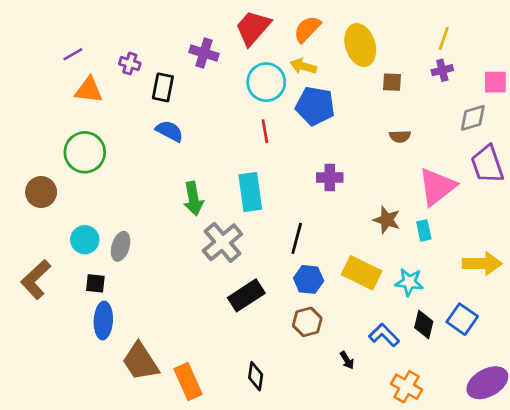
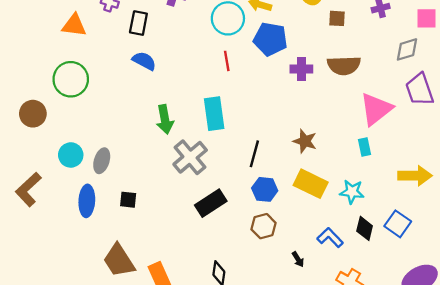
brown semicircle: (400, 136) -> (344, 65), size x1.8
purple cross: (330, 177) -> (301, 69), moved
brown star: (387, 220) -> (305, 141), moved
black square: (95, 283) -> (128, 200), moved
blue ellipse: (103, 321) -> (87, 201), moved

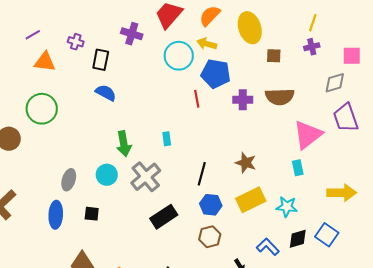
red line: (227, 61) -> (197, 99), moved
cyan rectangle: (214, 114) -> (167, 139), size x0.5
cyan circle: (71, 155) -> (107, 175), moved
yellow rectangle: (311, 184) -> (251, 200), turned -52
black diamond: (365, 228) -> (298, 239), turned 60

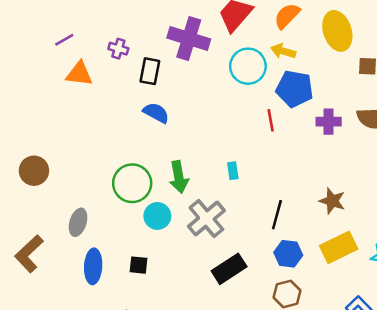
purple cross: (132, 34) -> (189, 38), size x1.5
green circle: (42, 109) -> (132, 183), moved
gray ellipse: (69, 180) -> (78, 222), moved

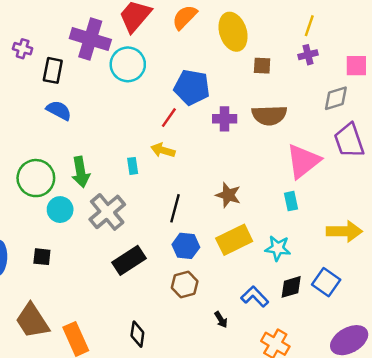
yellow arrow: (283, 51) -> (163, 150), moved
cyan circle: (248, 66) -> (128, 64), moved
red line: (271, 120) -> (169, 118), turned 45

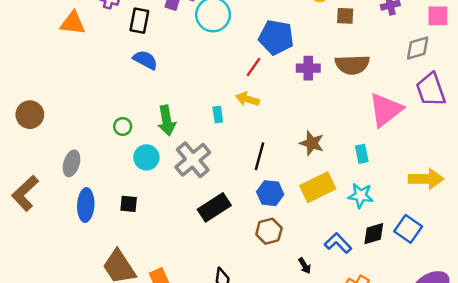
green circle: (36, 178) -> (123, 126), size x0.5
cyan rectangle: (291, 201) -> (362, 154), moved

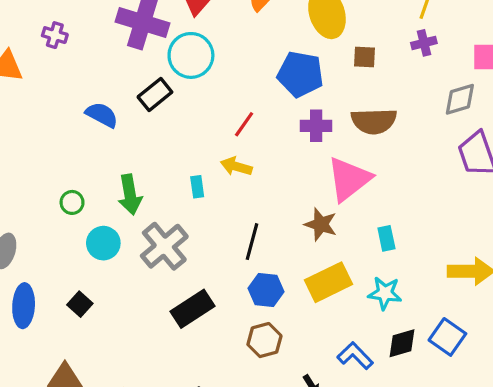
black rectangle: (139, 21) -> (155, 95), moved, turned 40
blue pentagon: (276, 37) -> (300, 74), moved
pink triangle: (386, 110) -> (349, 179), moved
black square: (129, 204) -> (80, 304), turned 36

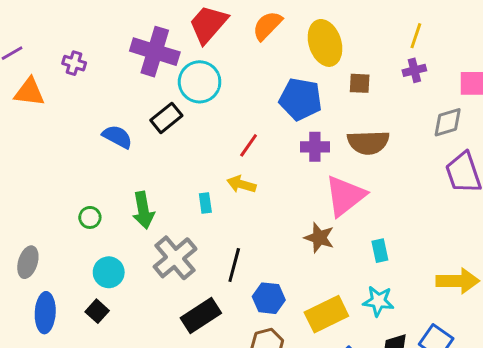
black line: (252, 242) -> (234, 265), moved
cyan circle: (103, 243) -> (109, 272), moved
yellow rectangle: (329, 282) -> (326, 314), moved

